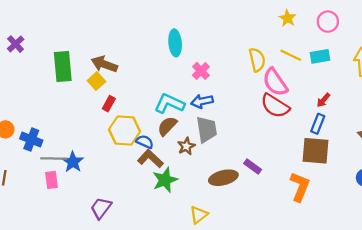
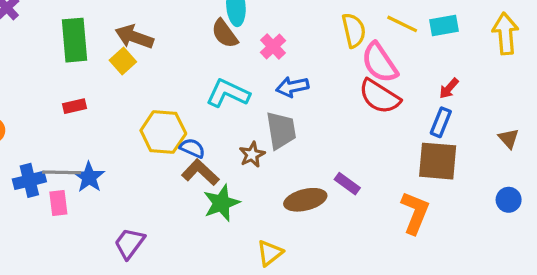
blue arrow: (202, 101) -> (292, 87), moved
red rectangle: (109, 104) -> (75, 106), moved, turned 48
brown semicircle: (167, 126) -> (225, 34), moved, turned -80
blue cross: (31, 140) -> (29, 180), moved, turned -35

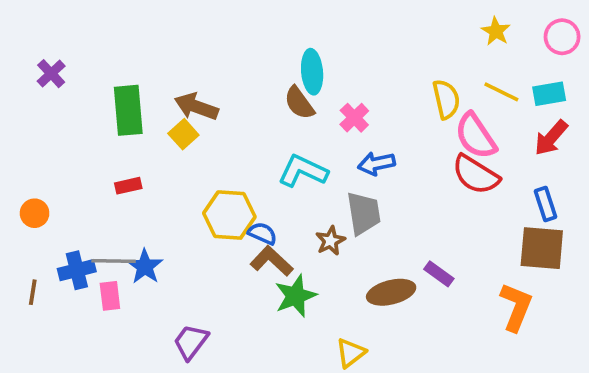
red arrow: (449, 88) -> (551, 138), moved, size x1.5
blue rectangle: (441, 122) -> (545, 204), turned -40

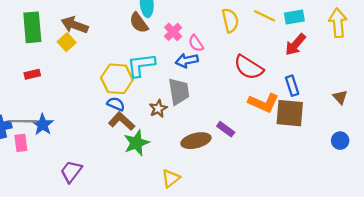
pink semicircle: (476, 136) -> (196, 43), moved, size x0.6
cyan L-shape: (303, 171) -> (141, 65), turned -32
yellow hexagon: (229, 215) -> (117, 79), moved
orange L-shape: (516, 307) -> (263, 103), moved, turned 92

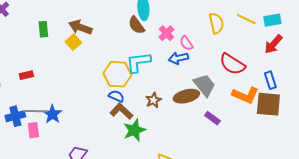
green rectangle: (32, 27) -> (43, 29), size x0.6
red rectangle: (32, 74) -> (26, 75), moved
gray trapezoid: (179, 91) -> (204, 85), moved, turned -30
brown ellipse: (196, 141) -> (186, 96), moved

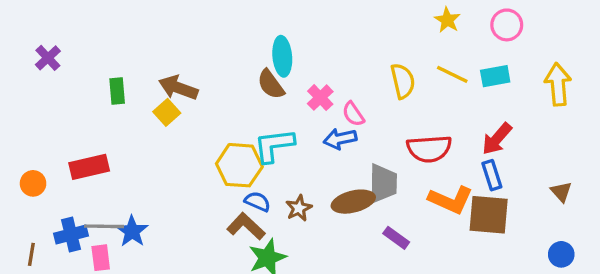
red arrow: (273, 44) -> (497, 139), moved
red semicircle: (232, 64) -> (429, 149), turned -36
red rectangle: (26, 75) -> (89, 167), size x1.6
gray trapezoid: (204, 85) -> (383, 183), turned 40
blue semicircle: (116, 96) -> (258, 202), moved

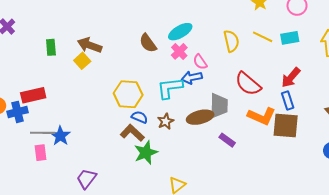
cyan ellipse: (282, 56) -> (180, 32), moved, turned 65
cyan L-shape: (274, 145) -> (170, 88), moved
red semicircle: (429, 149) -> (248, 84), turned 44
blue cross: (71, 235) -> (18, 112), moved

